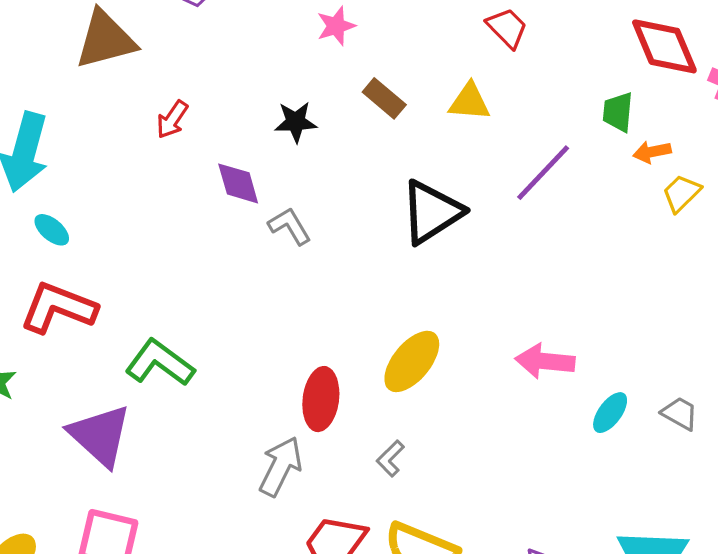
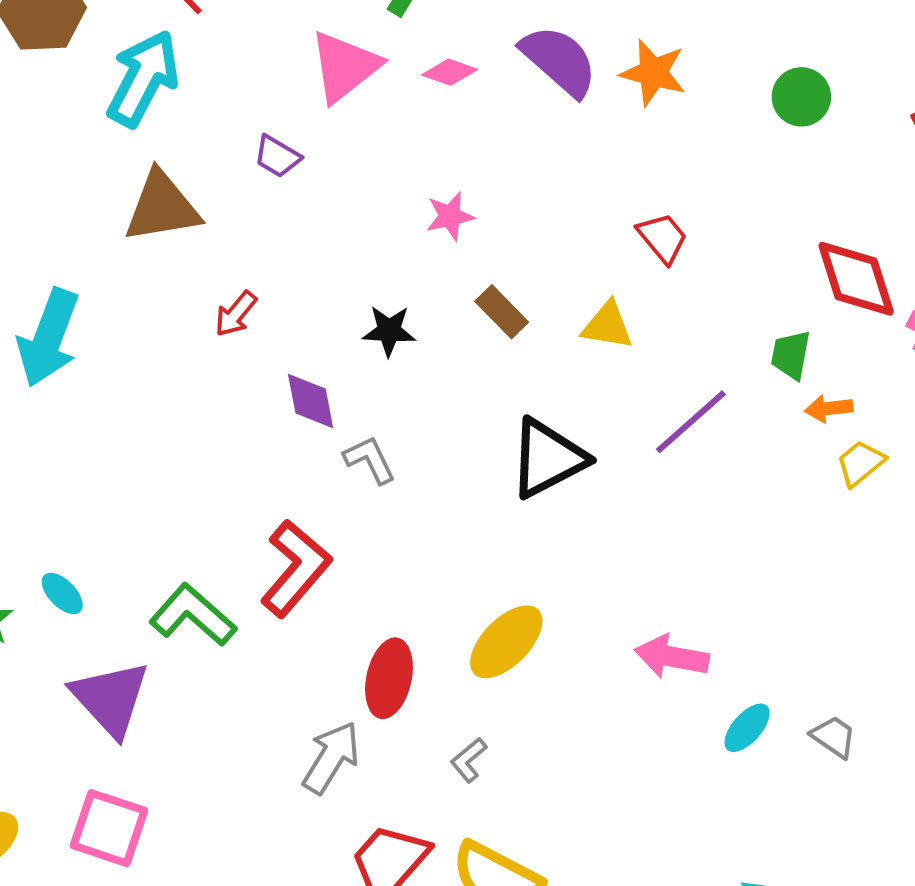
cyan ellipse: (52, 230) -> (62, 593), moved
red L-shape: (58, 308) -> (296, 568), moved, turned 104

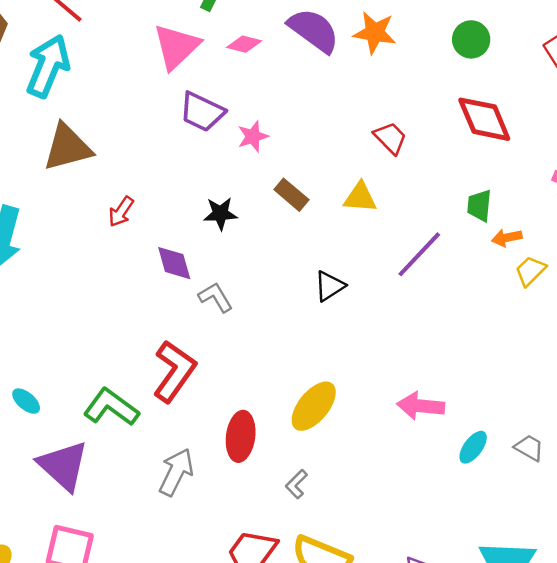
purple trapezoid: (277, 156) -> (202, 112), moved, size x1.5
red diamond: (856, 279) -> (484, 119), moved
black triangle: (548, 458) -> (330, 286), size x0.6
gray arrow: (331, 757) -> (176, 472), moved

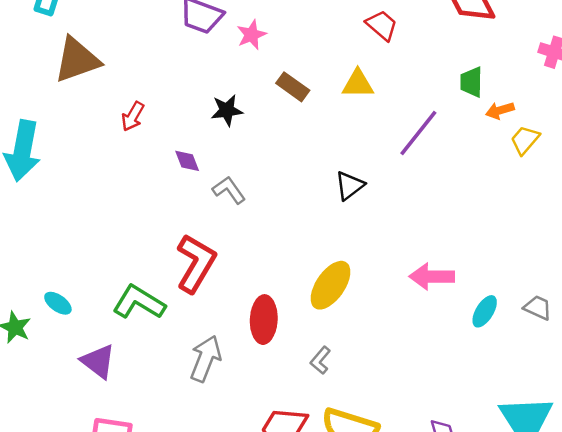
purple diamond: (174, 263) -> (187, 161), size x0.7
black triangle: (330, 286) -> (350, 186), moved
purple triangle: (63, 466) -> (98, 361), size x0.7

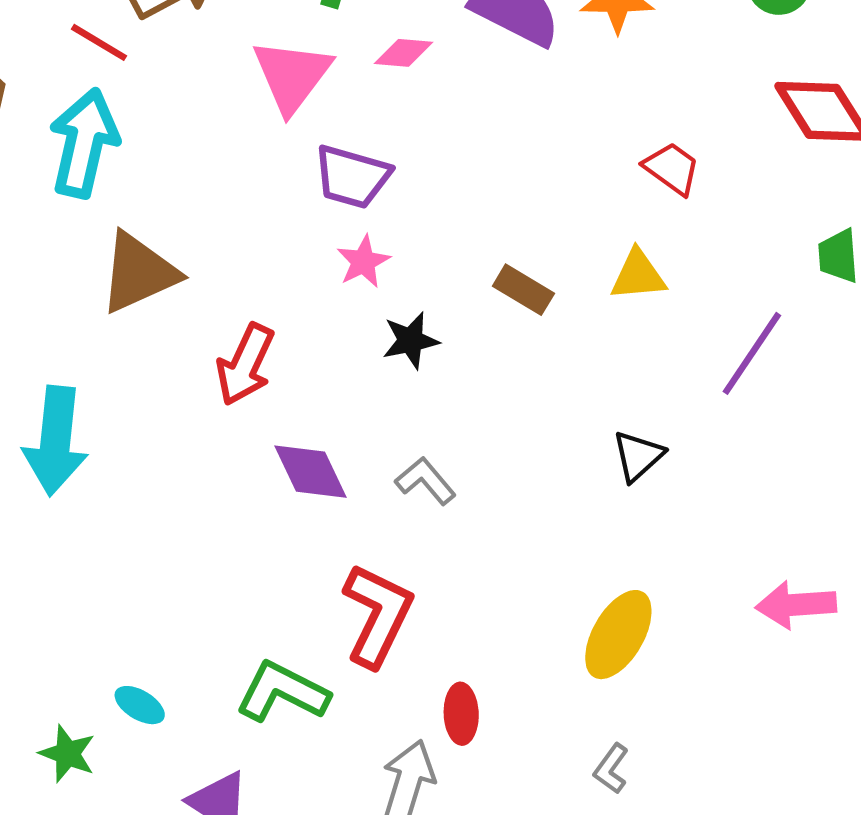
pink star: (251, 35) -> (363, 262), moved
red arrow: (133, 116) -> (245, 365), size x1.5
purple diamond: (187, 161) -> (311, 472), moved, size x1.6
red ellipse: (264, 320) -> (461, 714), moved, size x0.7

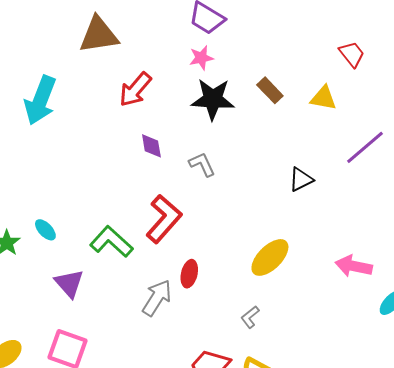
black star: (411, 340) -> (213, 99), size x1.6
purple diamond: (311, 472) -> (151, 146), size x0.7

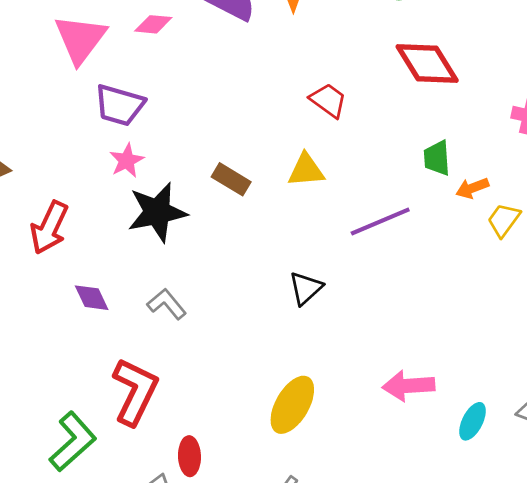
purple line: (365, 147) -> (380, 221), turned 33
green L-shape: (111, 242) -> (73, 442), turned 111

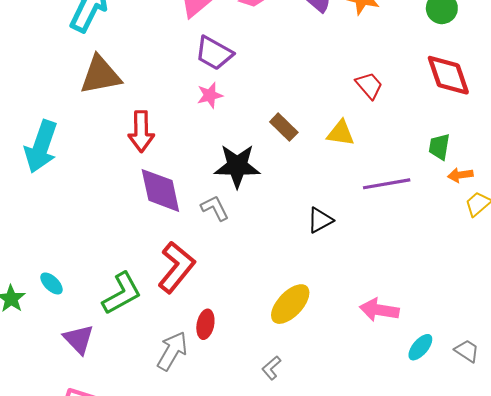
black star: (157, 212) -> (237, 166), moved
red arrow: (49, 228) -> (141, 131), turned -39
purple diamond: (92, 298) -> (160, 190), size x1.8

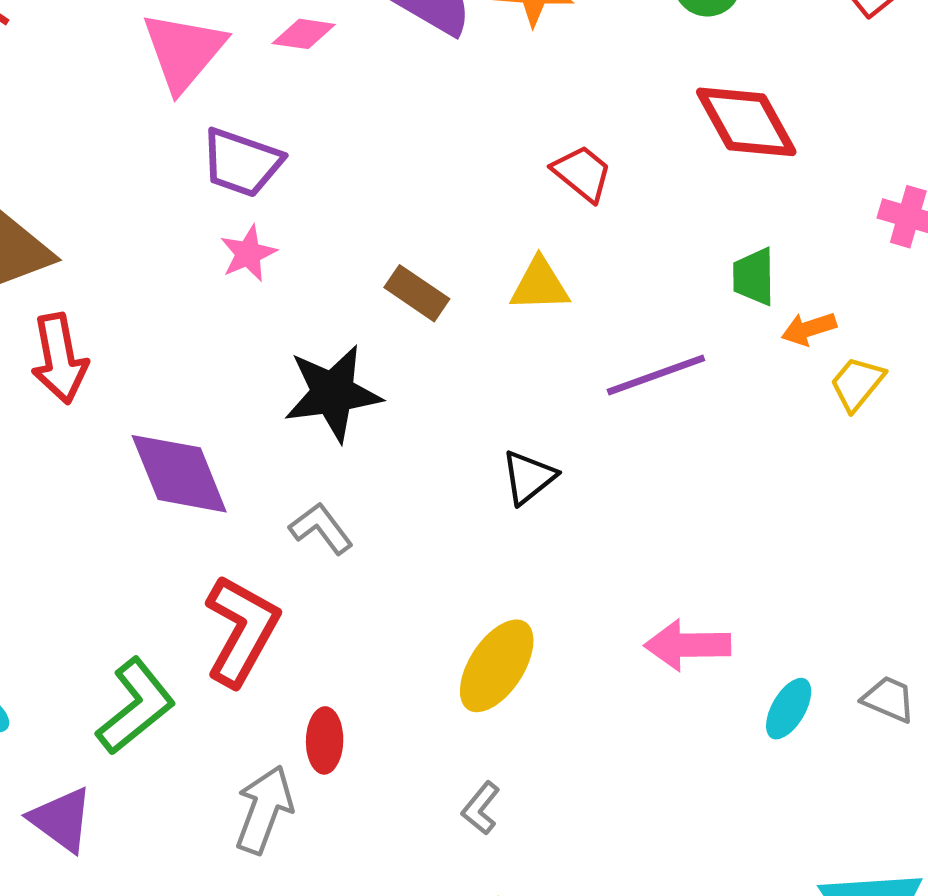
red arrow: (141, 131) -> (59, 359), moved
gray L-shape: (215, 208) -> (321, 528), moved

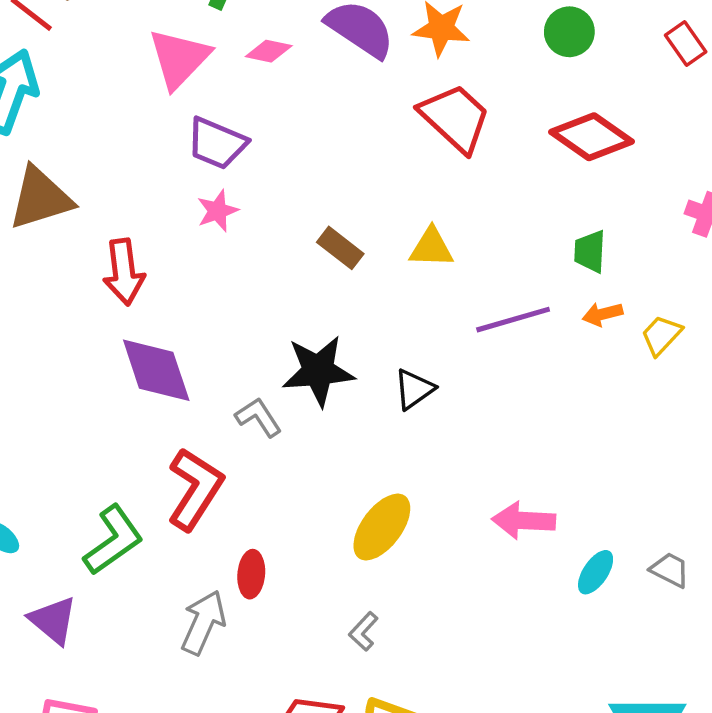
red diamond: (746, 122) -> (592, 137), turned -30
red trapezoid: (582, 173) -> (455, 118), moved, size x1.6
orange arrow: (809, 329) -> (603, 314), moved
red arrow: (59, 359) -> (124, 272), moved
black star: (333, 393) -> (318, 371), moved

